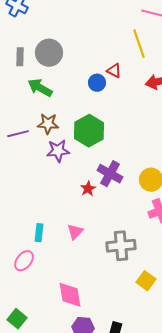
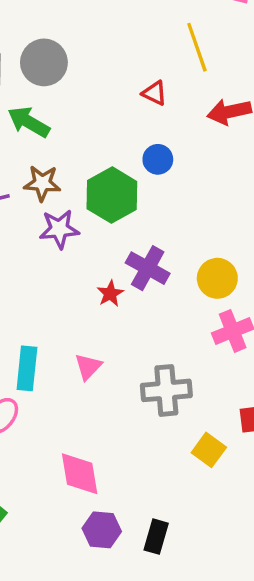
blue circle: (97, 83) -> (158, 159), moved
cyan rectangle: (39, 233) -> (27, 368), size x1.4

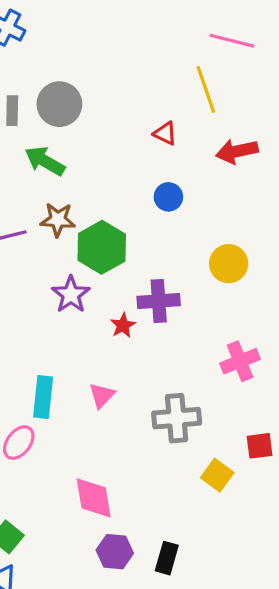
green hexagon: (112, 195) -> (102, 247), moved
purple star: (59, 229) -> (71, 294), moved, turned -30
purple cross: (148, 268) -> (159, 301), turned -33
yellow circle: (217, 278) -> (229, 264), moved

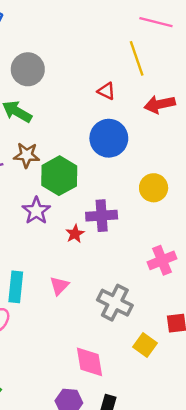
blue circle: (168, 197) -> (109, 138), size x1.8
gray cross: (177, 418) -> (115, 303), turned 32
pink diamond: (94, 498) -> (89, 362), moved

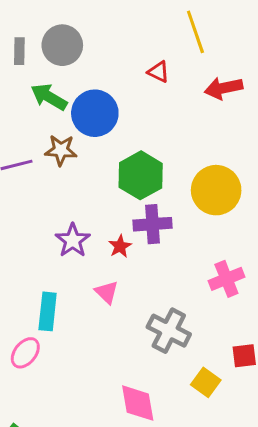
blue circle: (109, 138) -> (95, 113), moved
green hexagon: (59, 176) -> (141, 175), moved
yellow circle: (154, 188) -> (216, 190), size x1.4
purple star: (36, 211) -> (73, 240), moved
pink triangle: (59, 286) -> (107, 292), moved, turned -30

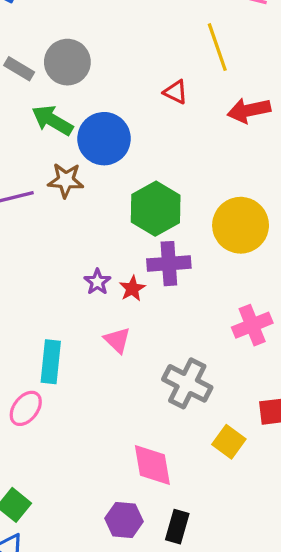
gray rectangle: (19, 51) -> (19, 69), turned -60
purple star: (73, 240) -> (97, 282), moved, size x0.7

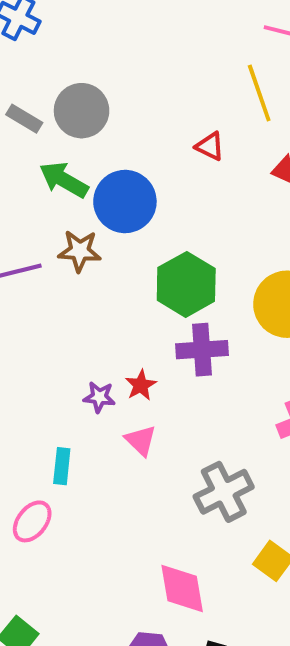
purple star: (97, 282) -> (99, 397), moved, turned -30
red star: (132, 289) -> (141, 385), moved
cyan rectangle: (51, 362) -> (62, 466), size x0.7
gray cross: (187, 383) -> (224, 492), turned 36

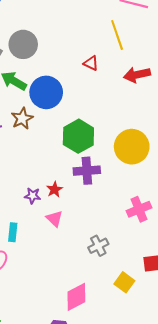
brown star: (80, 251) -> (22, 118), turned -30
gray cross: (224, 492) -> (98, 246), size x0.7
pink diamond: (182, 589) -> (76, 297), turned 72

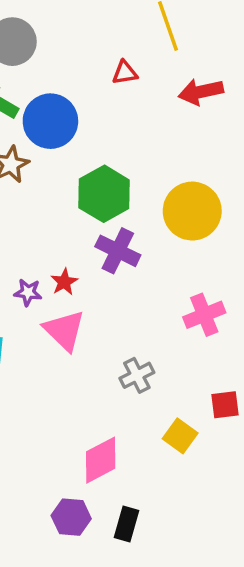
red triangle: (91, 63) -> (125, 73), turned -35
purple cross: (87, 171) -> (118, 251), turned 30
pink triangle: (54, 219) -> (64, 330), size x1.5

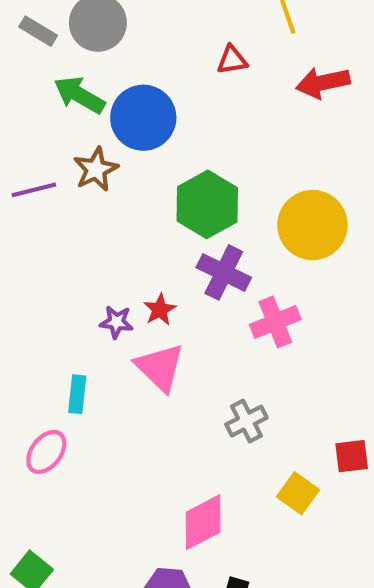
pink cross: (204, 315) -> (275, 322), moved

